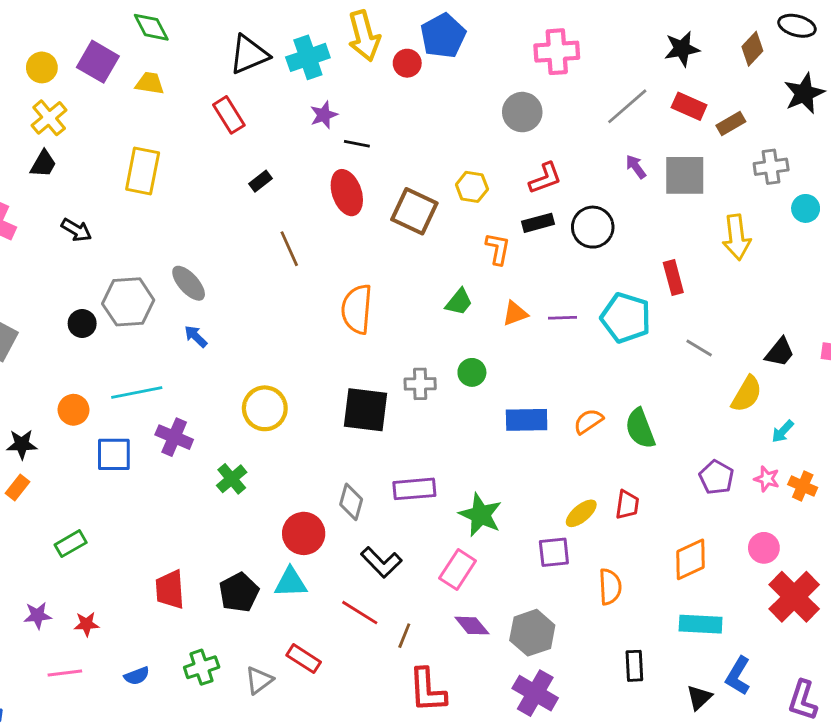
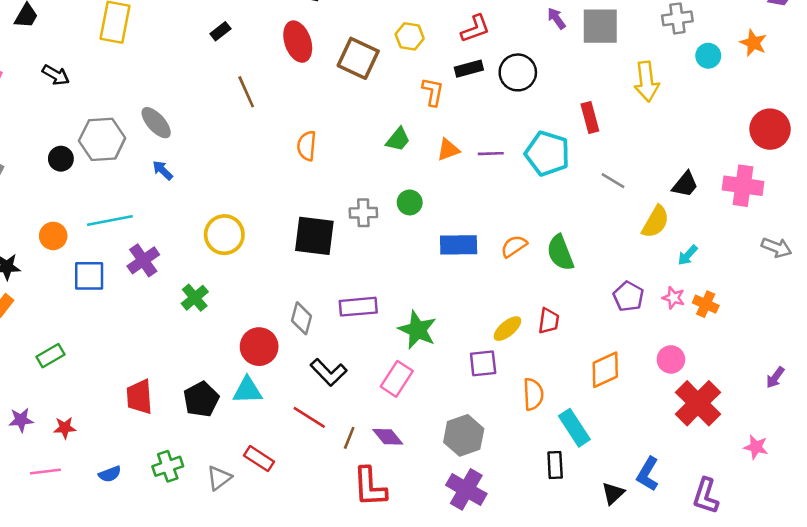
orange semicircle: (357, 309) -> (307, 146), size x0.7
purple cross: (174, 437) -> (143, 260), turned 32
cyan rectangle: (701, 624) -> (574, 428), moved, turned 54
purple diamond: (472, 626) -> (388, 437), moved

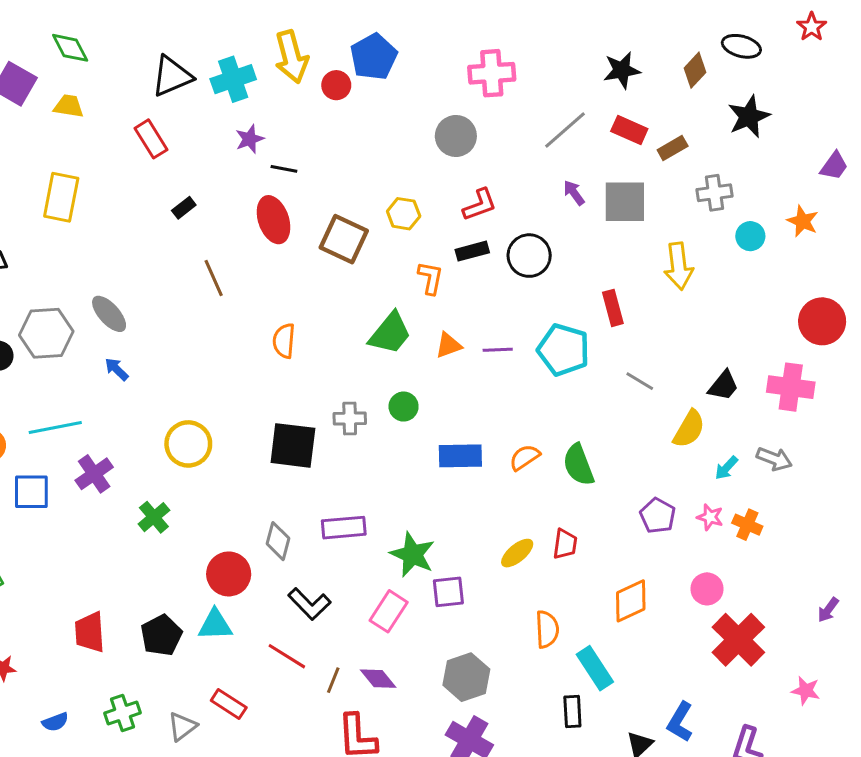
green trapezoid: (398, 139) -> (390, 333), size x1.5
gray arrow: (776, 247) -> (774, 459), moved
purple square: (483, 363) -> (448, 592), moved

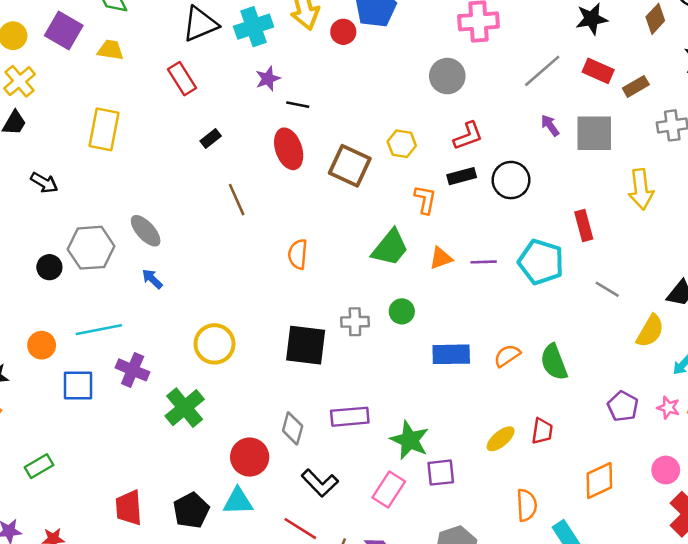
purple cross: (94, 474) -> (133, 370), turned -32
green cross: (154, 517) -> (185, 408), size x1.4

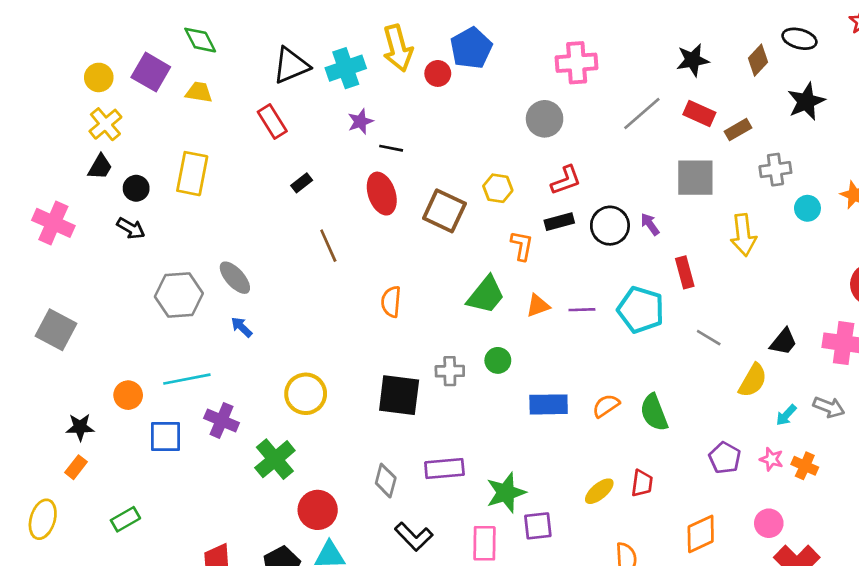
purple arrow: (550, 125) -> (650, 224), moved
black circle: (49, 267) -> (136, 188), moved
green star: (410, 440) -> (506, 493), turned 30
red circle: (250, 457) -> (318, 510), moved
pink rectangle: (389, 490) -> (484, 543), turned -32

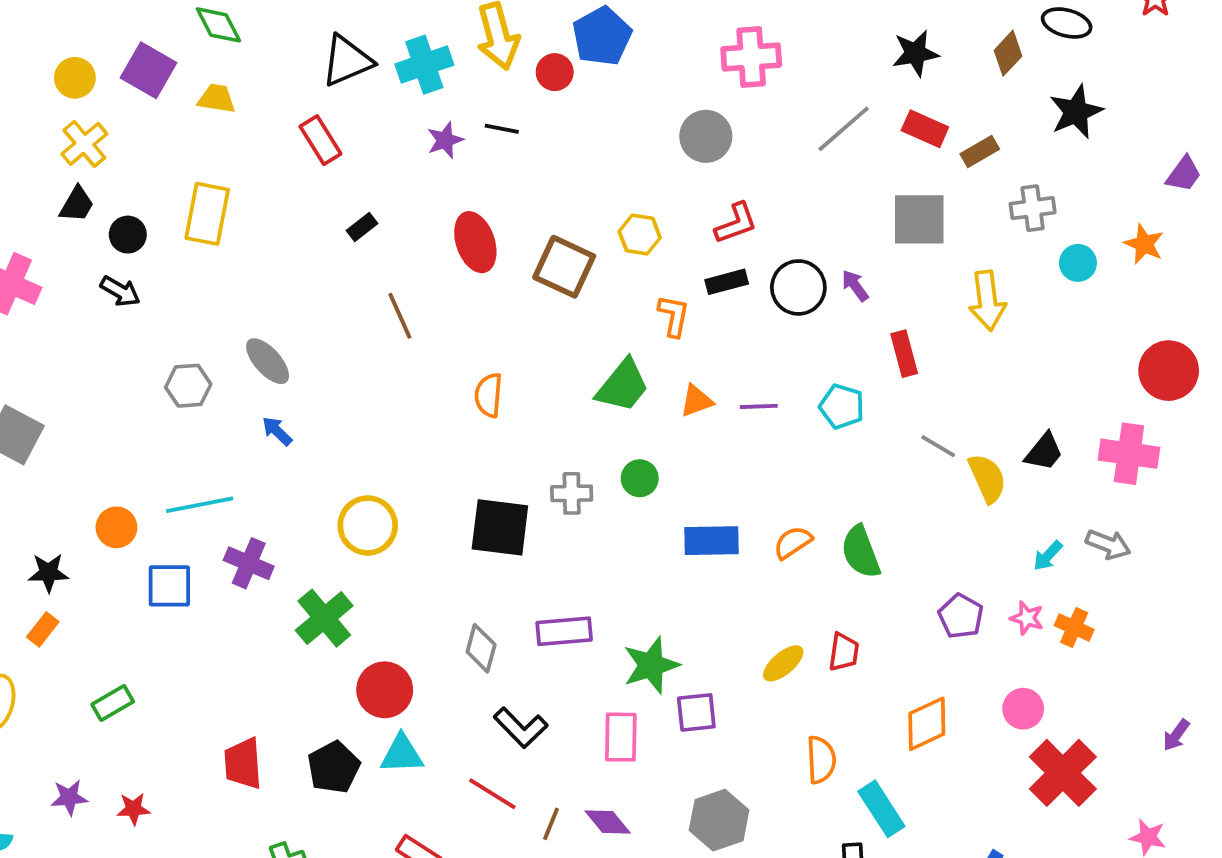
black line: (391, 148) -> (502, 129), moved
gray hexagon: (179, 295) -> (188, 386), size x0.7
cyan pentagon: (641, 310) -> (842, 406), size x0.7
yellow semicircle: (753, 380) -> (987, 478), moved, turned -54

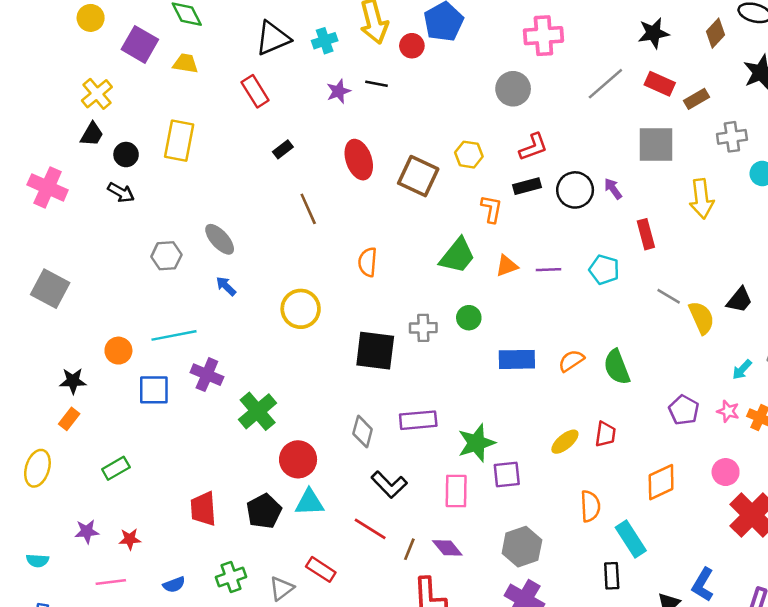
cyan cross: (424, 65) -> (325, 41), size x0.7
yellow circle: (75, 78) -> (91, 18), moved
yellow circle: (368, 525) -> (301, 309), moved

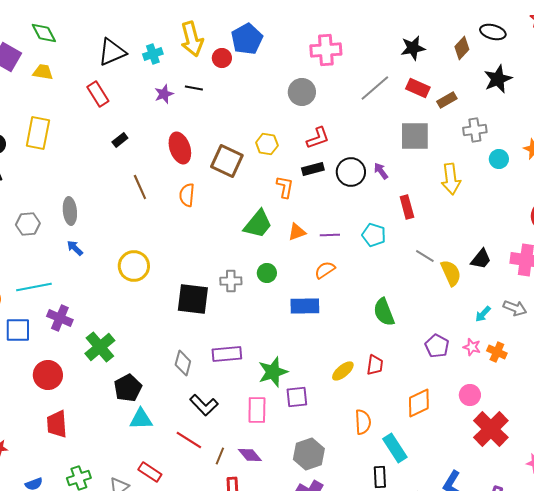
gray ellipse: (220, 239) -> (70, 211), turned 36
orange semicircle: (368, 262) -> (187, 195), moved
orange semicircle: (571, 361) -> (325, 270), moved
red circle: (298, 459) -> (48, 375), moved
black pentagon: (264, 511) -> (128, 388), moved

